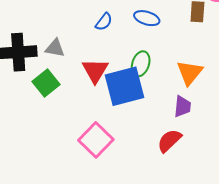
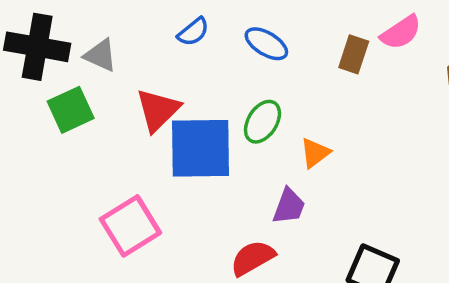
green ellipse: (141, 64) -> (262, 122), moved
orange triangle: (190, 73) -> (315, 153), size x0.7

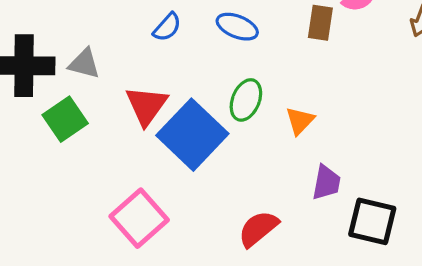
blue square: (201, 148) -> (192, 135), turned -36
purple trapezoid: (289, 206) -> (326, 183), moved

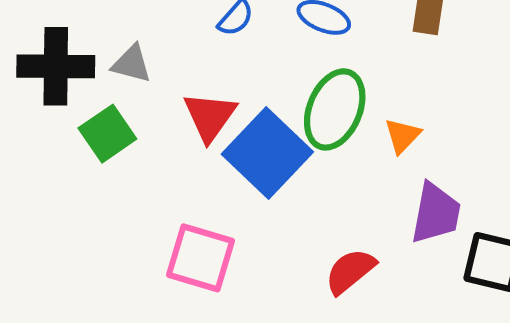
green ellipse: (246, 100) -> (335, 109), size x1.5
purple trapezoid: (326, 183) -> (436, 213), size x1.4
pink square: (139, 218) -> (201, 258), turned -32

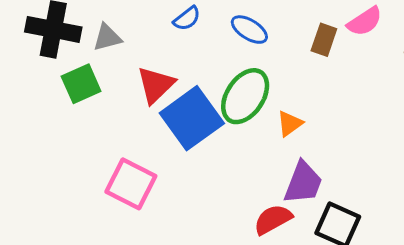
gray triangle: (132, 64) -> (107, 37), turned -40
red semicircle: (350, 271) -> (273, 219), moved

